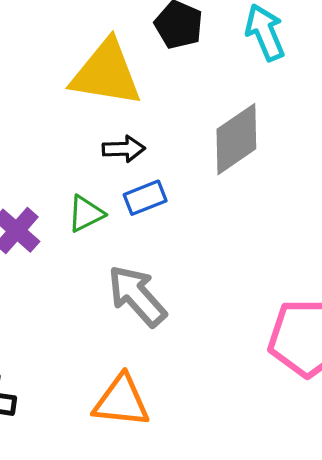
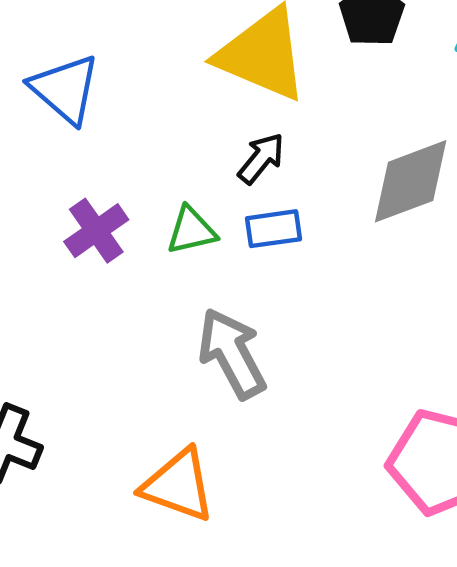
black arrow: (124, 149) -> (261, 158), turned -63

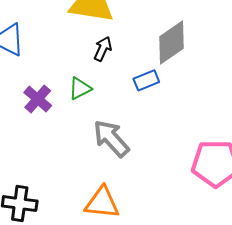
blue rectangle: (274, 229) -> (146, 80), moved

